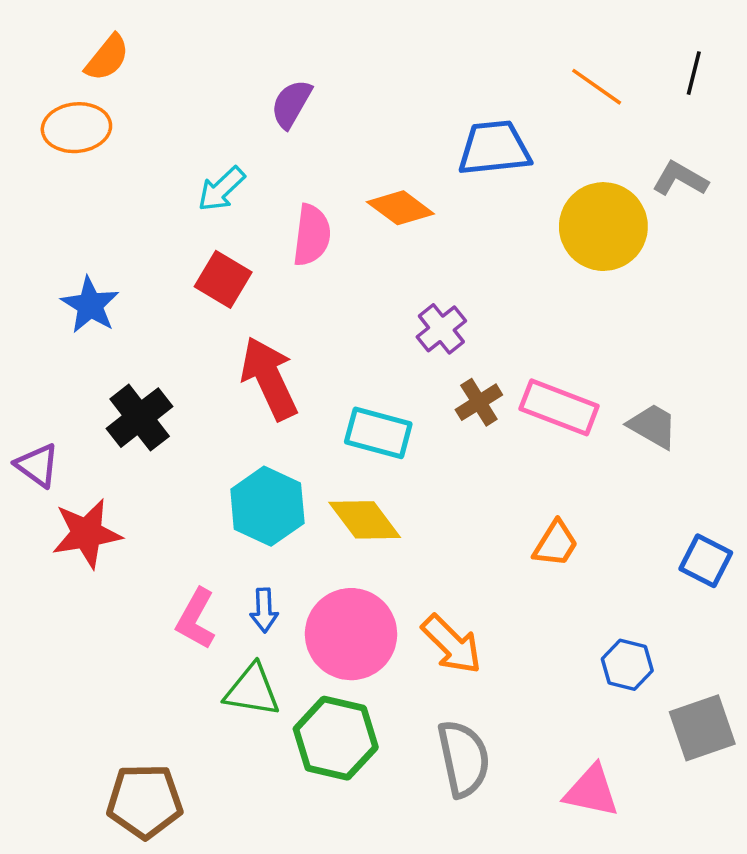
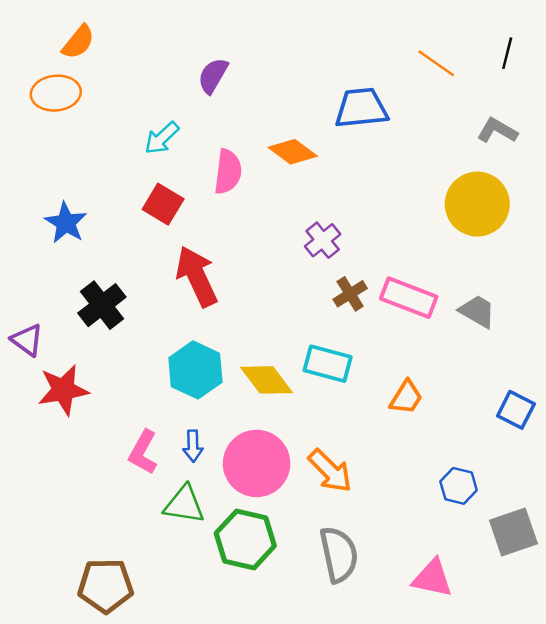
yellow circle: (603, 227) -> (477, 204), moved
cyan rectangle: (378, 433) -> (328, 364), moved

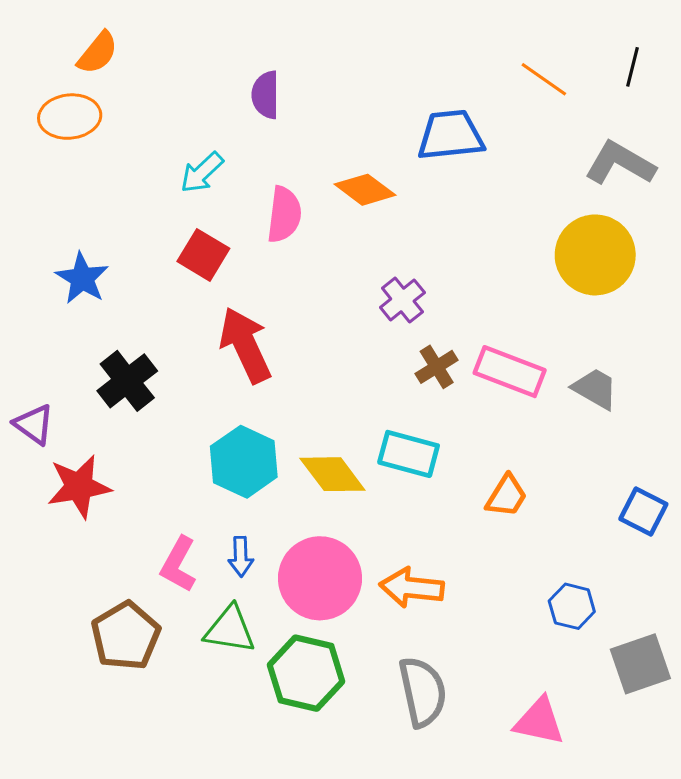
purple semicircle: (213, 76) -> (266, 95), turned -30
gray L-shape: (497, 131) -> (620, 163), size x1.4
orange arrow: (330, 471) -> (412, 588), turned 141
brown pentagon: (106, 586) -> (126, 636), moved, turned -30

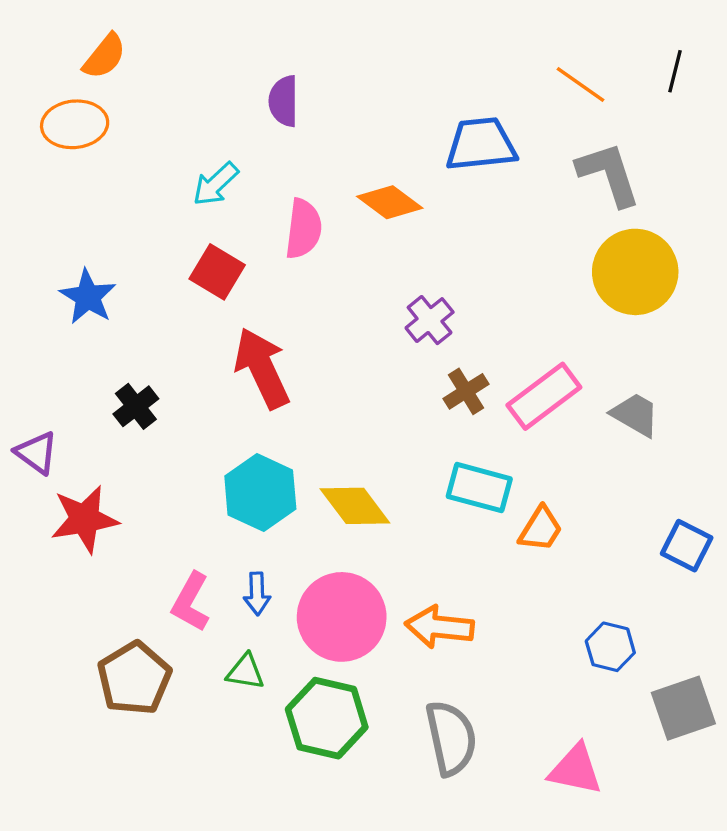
gray L-shape: (620, 163) -> (609, 174), moved, turned 42
pink rectangle: (510, 372) -> (544, 396), turned -58
black cross: (127, 381) -> (136, 406), size x0.7
cyan rectangle: (409, 454) -> (479, 488), moved
green triangle: (230, 630) -> (245, 672), size x0.7

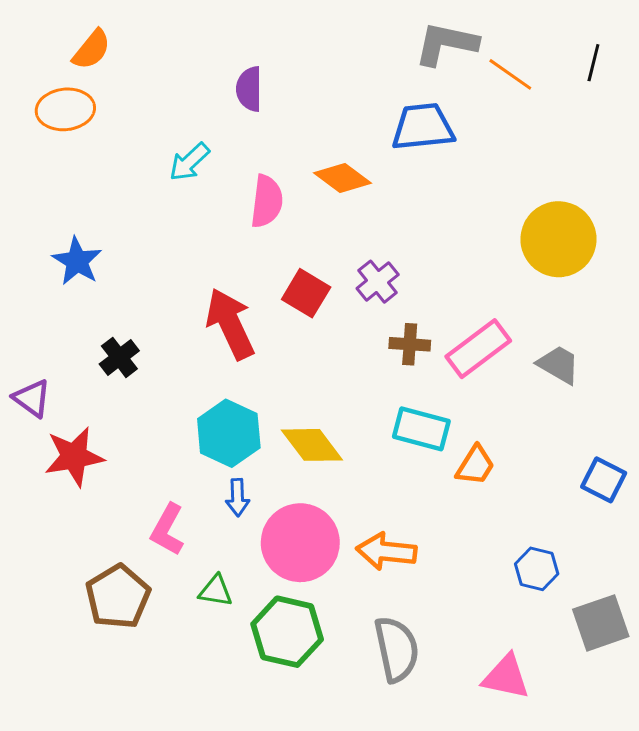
gray L-shape: (609, 174) -> (446, 44), moved, turned -60
red square: (217, 272) -> (306, 293), moved
brown cross: (466, 391) -> (410, 344), turned 36
blue arrow: (257, 594) -> (238, 497), moved

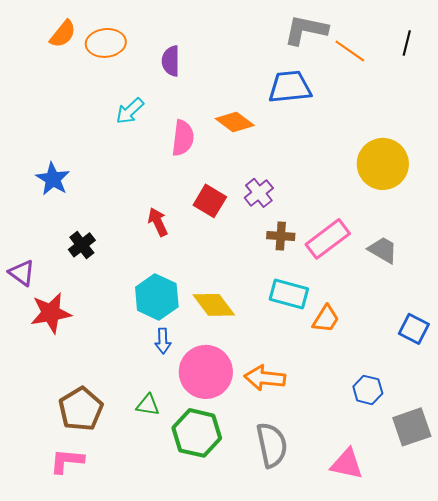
orange ellipse: (65, 109) -> (106, 43), moved
red arrow: (230, 324) -> (158, 222), size x0.6
pink L-shape: (167, 530) -> (67, 461), moved, turned 66

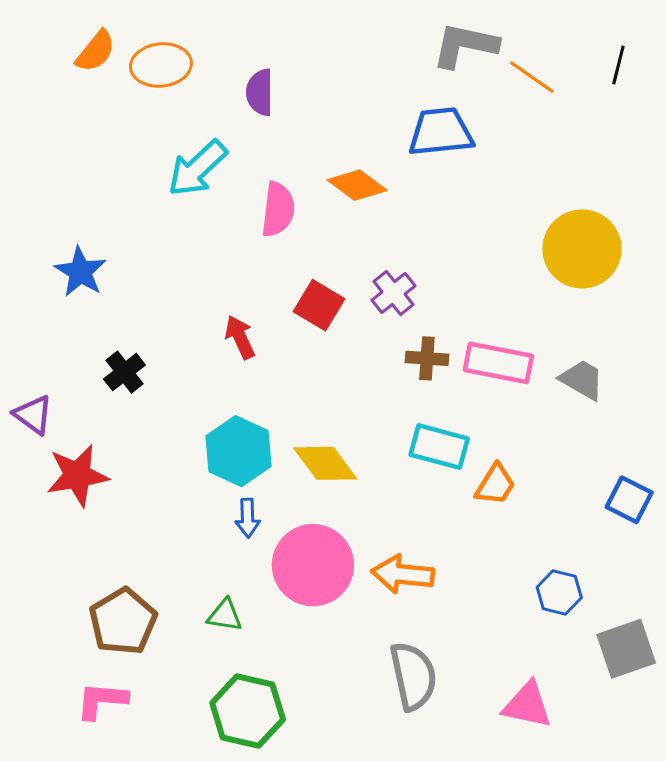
cyan arrow: (130, 111) -> (197, 168), size x1.4
pink rectangle: (328, 239) -> (498, 363), turned 48
green hexagon: (197, 433) -> (248, 711), moved

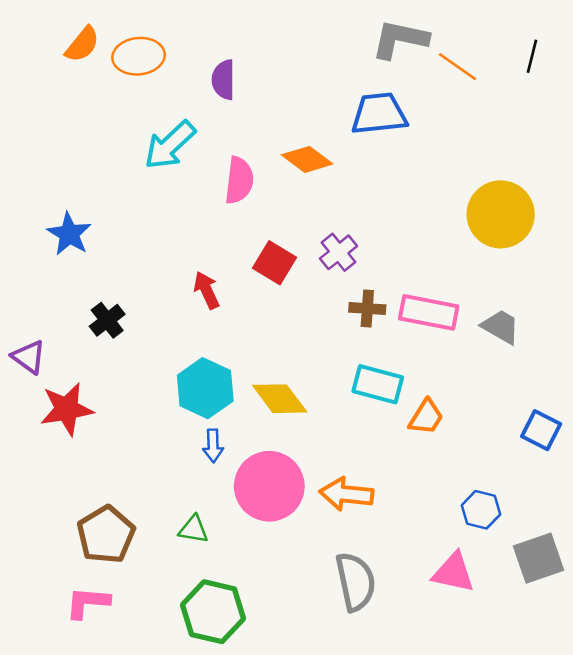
pink triangle: (527, 705) -> (454, 573), moved

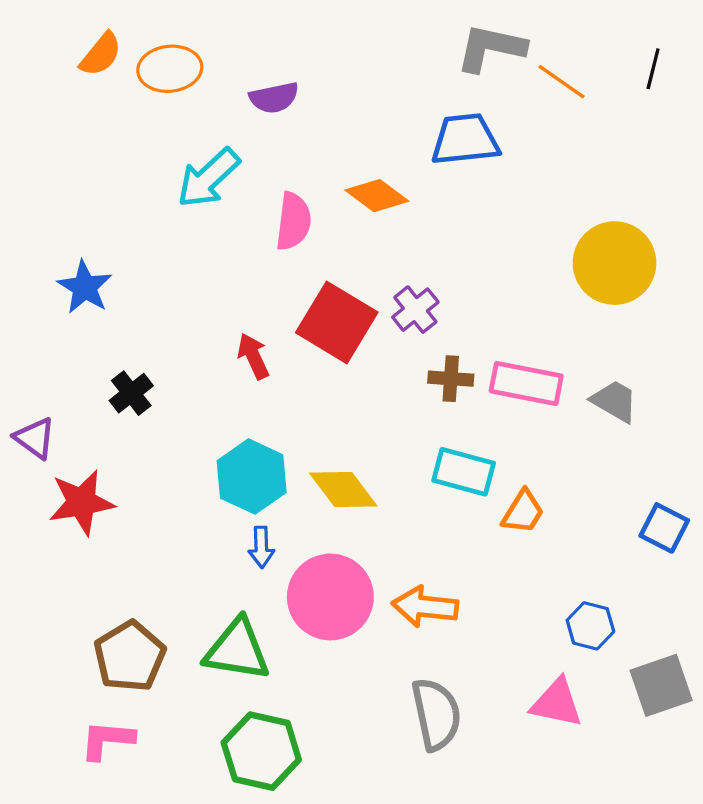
purple semicircle: (224, 80) -> (274, 98), turned -102
red square: (274, 263) -> (337, 322), size x1.5
green triangle: (193, 529) -> (237, 650), size x1.8

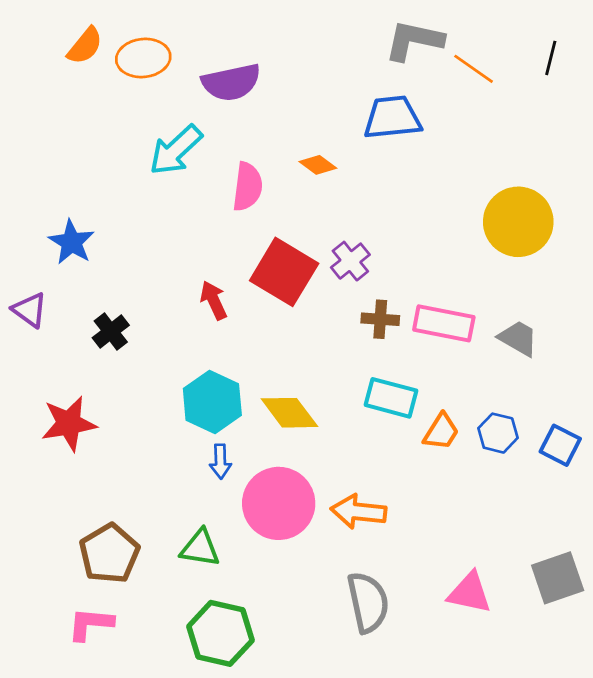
purple semicircle: (274, 98) -> (231, 82), size x1.4
orange diamond: (377, 196) -> (318, 165), size x0.7
purple triangle: (35, 438) -> (30, 310), moved
blue hexagon: (590, 626) -> (498, 433), moved
green triangle: (237, 650) -> (200, 548), size x0.7

